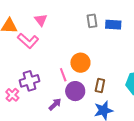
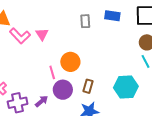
pink triangle: (41, 20) -> (42, 34), moved
blue rectangle: (113, 25) -> (112, 16), moved
purple cross: (30, 81) -> (18, 103), moved

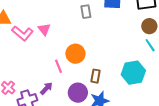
purple circle: (63, 90) -> (78, 93), moved
purple arrow: (42, 101) -> (46, 88), moved

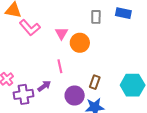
pink triangle: (44, 29) -> (62, 33), moved
orange circle: (75, 54) -> (80, 43), moved

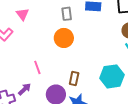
pink triangle: (62, 33) -> (22, 14), moved
orange circle: (80, 43) -> (64, 38), moved

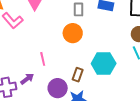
cyan hexagon: (112, 76) -> (104, 63), moved

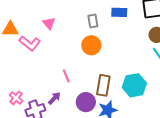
cyan hexagon: (104, 63) -> (134, 85), moved
brown rectangle: (78, 75) -> (103, 85), size x1.5

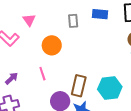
orange circle: (91, 45) -> (52, 45), moved
purple arrow: (54, 98) -> (12, 78), moved

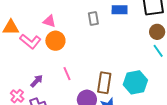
pink triangle: (29, 20) -> (49, 21), turned -32
orange circle: (52, 45) -> (55, 41), moved

